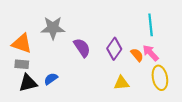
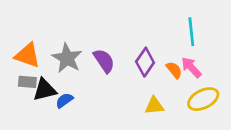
gray star: (53, 28) -> (67, 58), moved, turned 30
yellow ellipse: (160, 78) -> (203, 99), turned 75
black triangle: (28, 83) -> (45, 90), moved

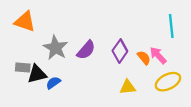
cyan line: (191, 32) -> (171, 26), moved
orange triangle: (27, 55) -> (25, 22), moved
purple semicircle: (104, 61) -> (86, 50), turned 75

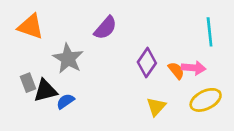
purple semicircle: (86, 50) -> (105, 28), moved
pink arrow: (158, 55) -> (194, 68), turned 138
gray rectangle: (23, 67) -> (28, 83), turned 64
yellow triangle: (128, 87) -> (156, 107), turned -42

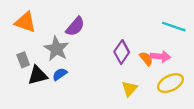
purple semicircle: (105, 28) -> (75, 27), moved
cyan line: (210, 32) -> (174, 27), turned -65
gray rectangle: (28, 83) -> (23, 60), moved
blue semicircle: (65, 101) -> (60, 74), moved

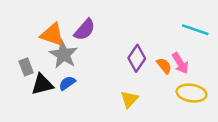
orange triangle: (25, 22) -> (52, 35), moved
pink arrow: (160, 56) -> (180, 63), turned 54
yellow ellipse: (170, 83) -> (191, 93), turned 35
yellow triangle: (129, 89) -> (129, 99), moved

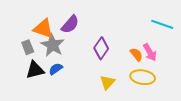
purple diamond: (137, 58) -> (101, 48), moved
gray rectangle: (26, 67) -> (28, 47), moved
yellow ellipse: (191, 93) -> (143, 77), moved

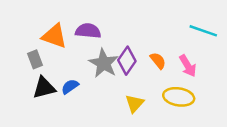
purple semicircle: (70, 24) -> (88, 31), turned -126
gray star: (53, 45) -> (104, 63), moved
orange semicircle: (136, 54) -> (158, 61), moved

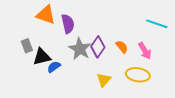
purple semicircle: (88, 31) -> (68, 24), turned 72
orange triangle: (54, 36) -> (46, 15), moved
black triangle: (44, 88) -> (42, 57), moved

